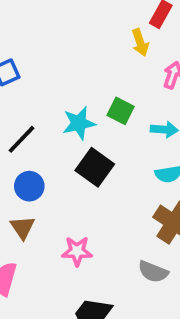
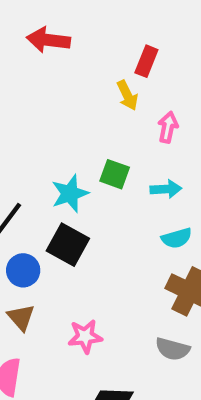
black square: (95, 167) -> (68, 245), moved

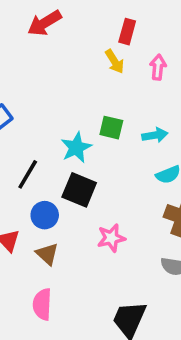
red arrow: (48, 40) -> (44, 23), turned -32
pink arrow: (168, 127) -> (158, 67), moved
pink star: (85, 336) -> (111, 238), moved

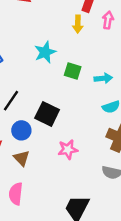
yellow arrow: (115, 61) -> (78, 24), turned 30
pink arrow: (158, 67) -> (108, 20), moved
cyan star: (76, 148) -> (45, 52), moved

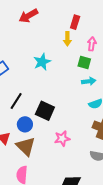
pink arrow: (108, 20) -> (92, 44), moved
green square: (73, 71) -> (84, 63), moved
brown triangle: (22, 158) -> (26, 146), size x1.5

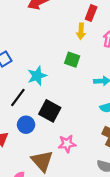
cyan star: (42, 62) -> (37, 76), moved
green square: (84, 63) -> (72, 60), moved
brown triangle: (26, 146) -> (42, 161), moved

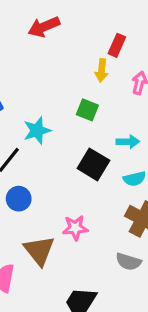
black square: (50, 111) -> (93, 164), moved

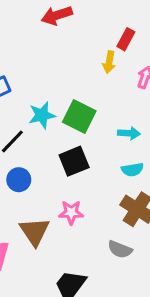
green square: (87, 110) -> (79, 116), moved, size x1.5
black square: (93, 164) -> (74, 161), moved, turned 32

